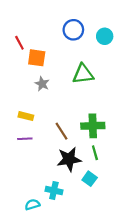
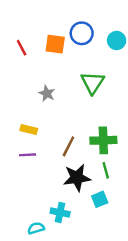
orange square: (37, 58) -> (55, 44), moved
green triangle: (83, 74) -> (93, 83), turned -50
brown line: (61, 131) -> (68, 146), turned 60
cyan square: (90, 179) -> (100, 199), turned 32

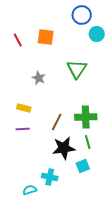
blue circle: (82, 33) -> (82, 15), moved

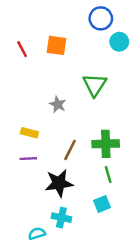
gray star: (39, 78) -> (58, 104), moved
black star: (64, 148) -> (59, 183), moved

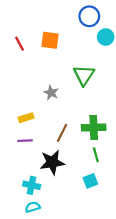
yellow rectangle: (29, 133) -> (26, 118), turned -32
cyan cross: (61, 218) -> (32, 185), moved

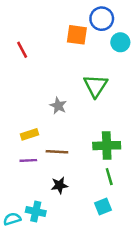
orange square: (50, 40) -> (77, 35), moved
brown line: (62, 133) -> (57, 152), moved, turned 66
black star: (52, 162) -> (59, 185), size x0.6
cyan semicircle: (33, 207) -> (12, 219), moved

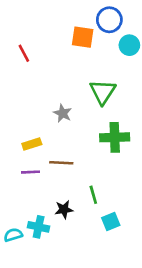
green cross: (107, 146) -> (115, 137), moved
green line: (109, 177) -> (93, 195), moved
black star: (59, 185) -> (64, 209), moved

